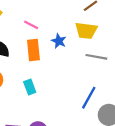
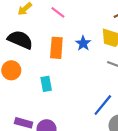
pink line: (31, 25) -> (58, 12), moved

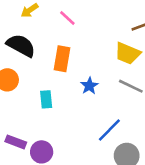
blue star: (83, 43) -> (89, 86), moved

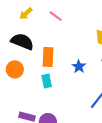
orange rectangle: (62, 59) -> (48, 57), moved

